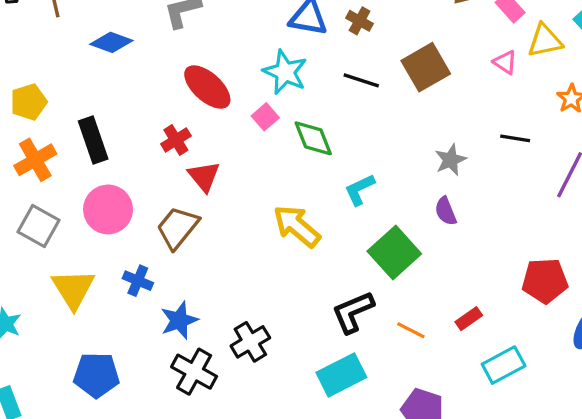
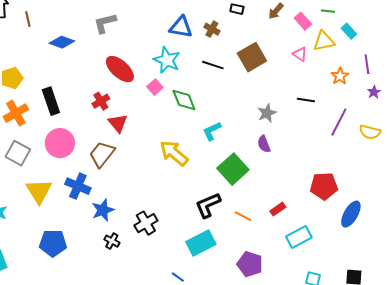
blue cross: (138, 281) -> (78, 186), size x1.4
black cross: (194, 372) -> (112, 241), size x0.6

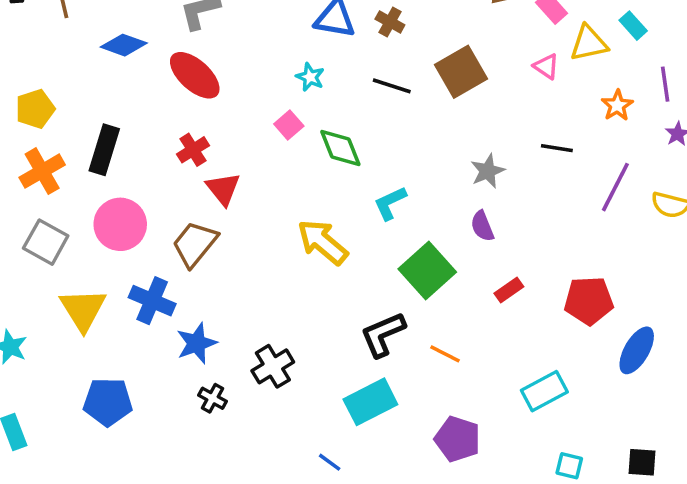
cyan star: (167, 60) -> (310, 77), size x0.6
red ellipse: (120, 69) -> (195, 75), moved
black rectangle: (51, 101) -> (104, 150), turned 36
red rectangle: (278, 209) -> (509, 290), moved

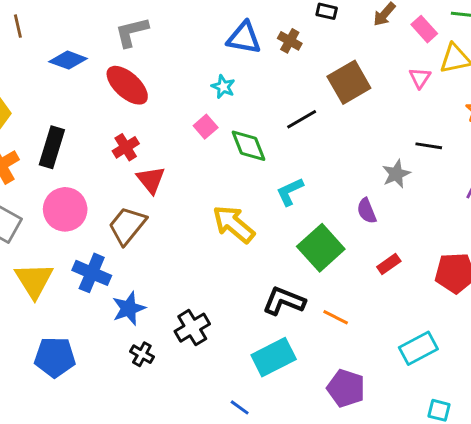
pink triangle: (546, 66) -> (420, 78), turned 30
black line: (392, 86) -> (302, 119), moved, turned -48
gray star: (488, 171) -> (396, 174), moved
black L-shape: (383, 334) -> (284, 301), turned 45

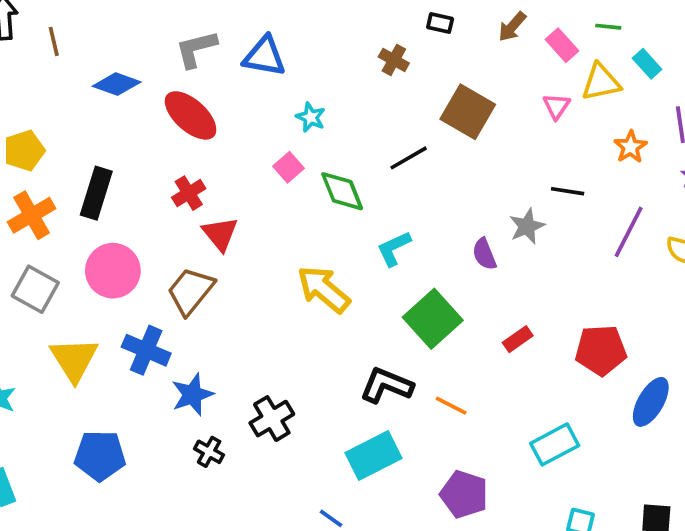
blue triangle: (244, 38) -> (264, 56), moved
brown square: (349, 82) -> (468, 112), turned -30
purple semicircle: (367, 211) -> (484, 254), moved

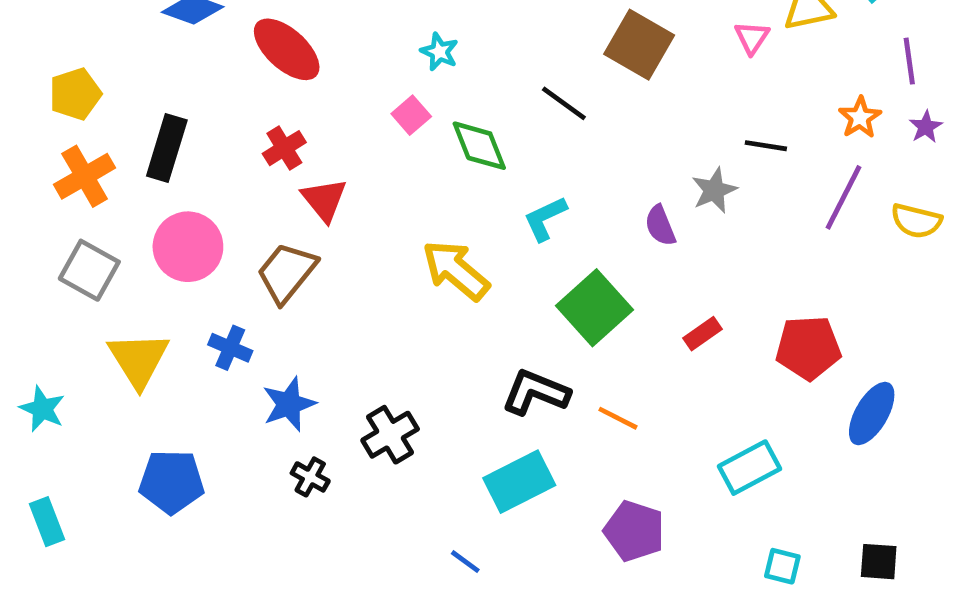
orange star: (630, 147) -> (860, 117), moved
black line: (409, 158) -> (564, 103), turned 66
blue cross: (146, 350) -> (230, 348), size x0.7

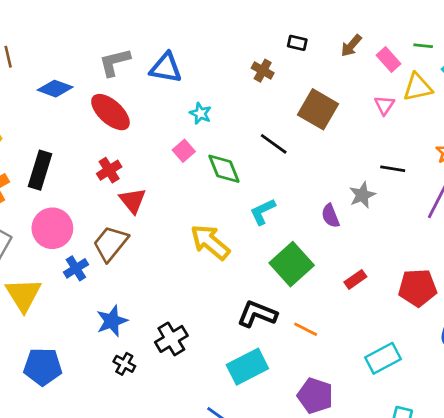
blue cross: (230, 348) -> (76, 268), moved, turned 35

